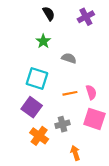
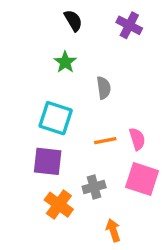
purple cross: (86, 17) -> (129, 25), turned -35
gray semicircle: (69, 58) -> (104, 88), turned 64
purple square: (32, 107) -> (48, 161), turned -30

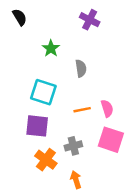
black semicircle: (73, 21) -> (20, 17), moved
purple cross: (129, 25) -> (90, 20), moved
orange arrow: (113, 230) -> (76, 180), moved

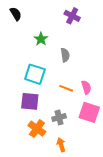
orange line: (82, 110) -> (66, 88), turned 32

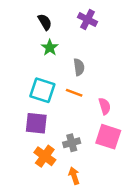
black semicircle: (16, 14) -> (45, 22), moved
orange line: (66, 88) -> (74, 93), moved

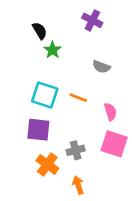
black semicircle: (45, 22) -> (40, 31), moved
gray semicircle: (79, 67) -> (101, 67), moved, turned 119

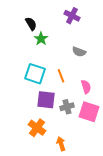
orange line: (78, 98) -> (61, 76), turned 48
purple square: (38, 130) -> (46, 100), moved
gray cross: (76, 150) -> (67, 107), moved

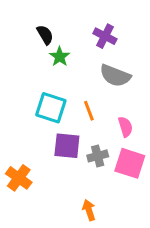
purple cross: (72, 16) -> (105, 36), moved
gray semicircle: (79, 52) -> (115, 76), size x1.5
orange cross: (37, 128) -> (19, 178), moved

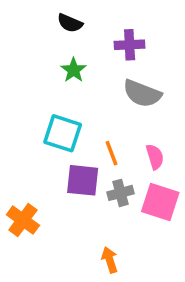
black semicircle: (45, 35) -> (70, 23), moved, turned 144
purple cross: (105, 36) -> (130, 45), turned -30
orange line: (89, 111) -> (111, 153), moved

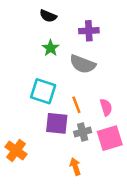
gray semicircle: (142, 94) -> (83, 64), moved
pink square: (160, 202) -> (110, 138), turned -35
orange arrow: (110, 260) -> (75, 167), moved

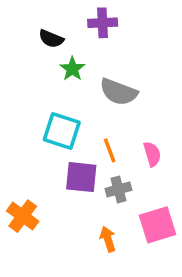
black semicircle: (48, 16) -> (51, 39), moved
purple cross: (89, 31) -> (103, 23), moved
pink square: (110, 138) -> (157, 225), moved

